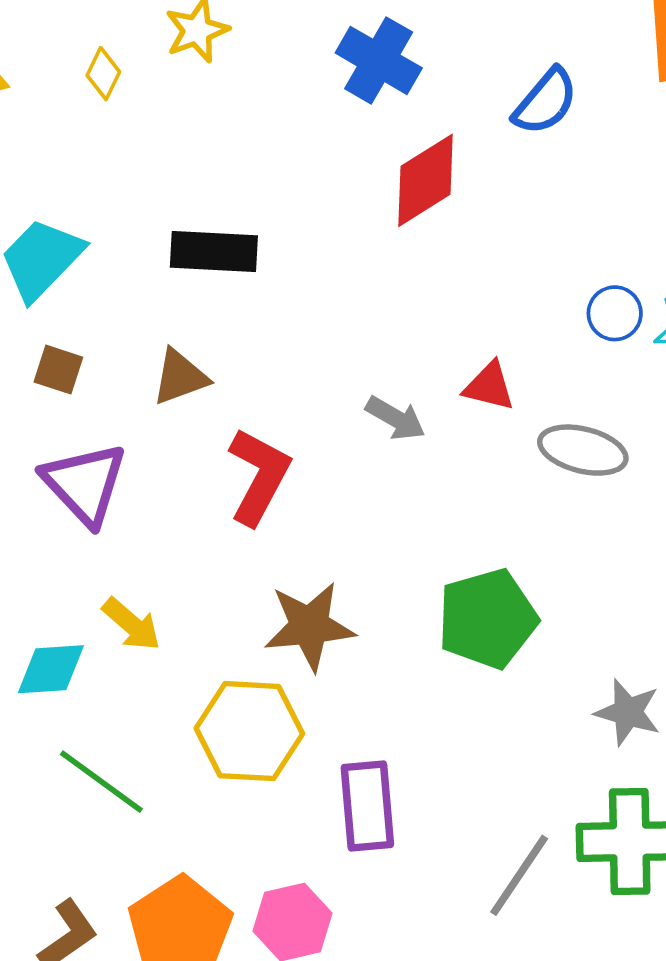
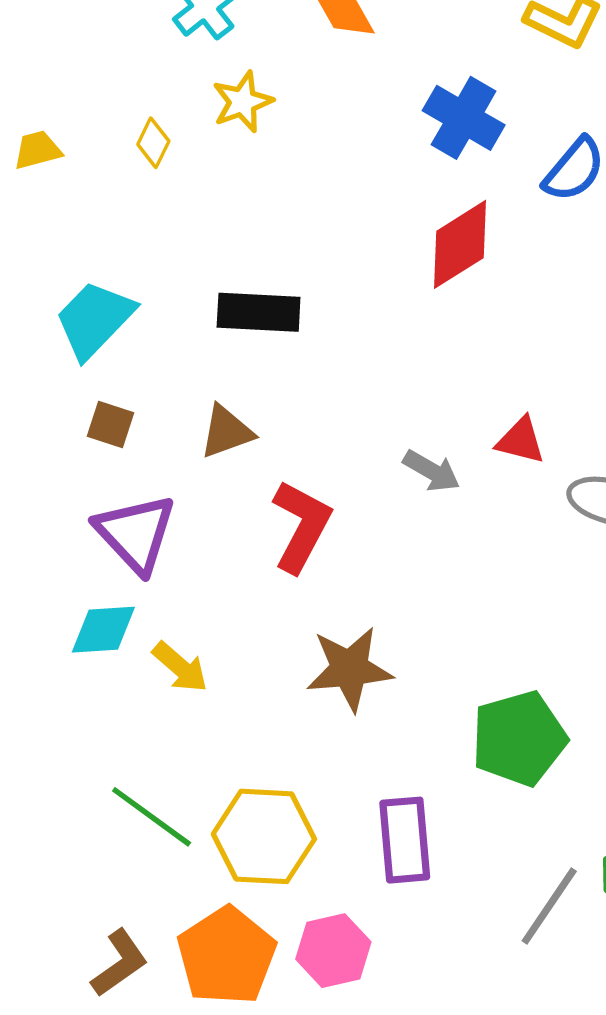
blue cross: (379, 60) -> (464, 118), moved
green pentagon: (487, 619) -> (519, 738), moved
cyan diamond: (51, 669) -> (103, 630), moved
yellow hexagon: (249, 731) -> (264, 836), moved

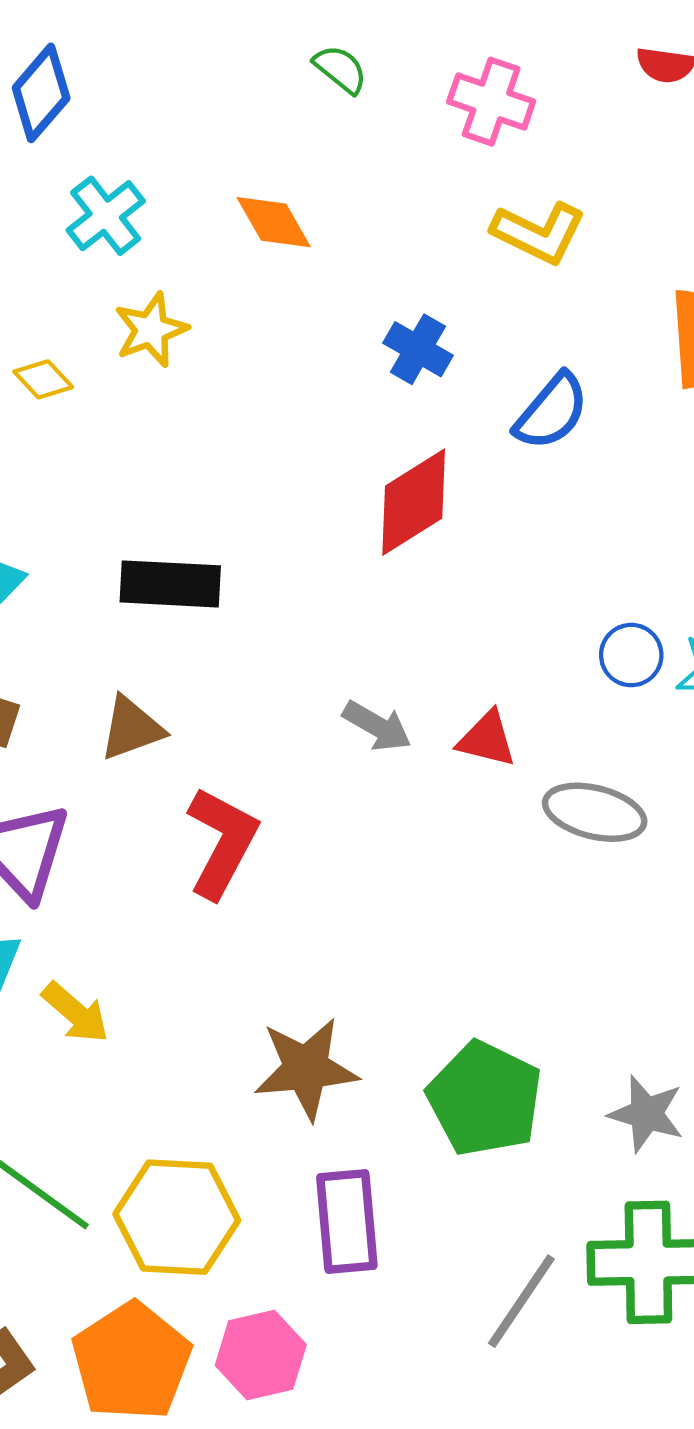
blue cross: (464, 118) -> (418, 349), size x0.7
yellow diamond: (153, 143) -> (43, 379), turned -69
gray arrow: (432, 471) -> (377, 726), moved
brown star: (349, 669) -> (306, 1069), moved
green pentagon: (519, 738) -> (485, 1099), turned -30

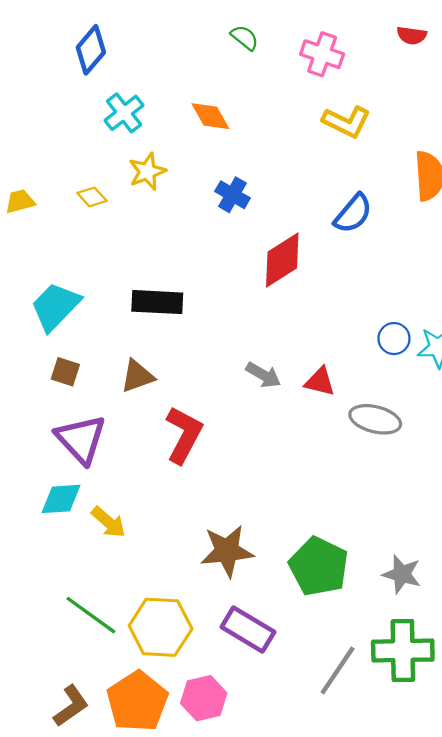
blue cross: (418, 349) -> (232, 195), moved
purple rectangle: (347, 1221) -> (248, 629), turned -54

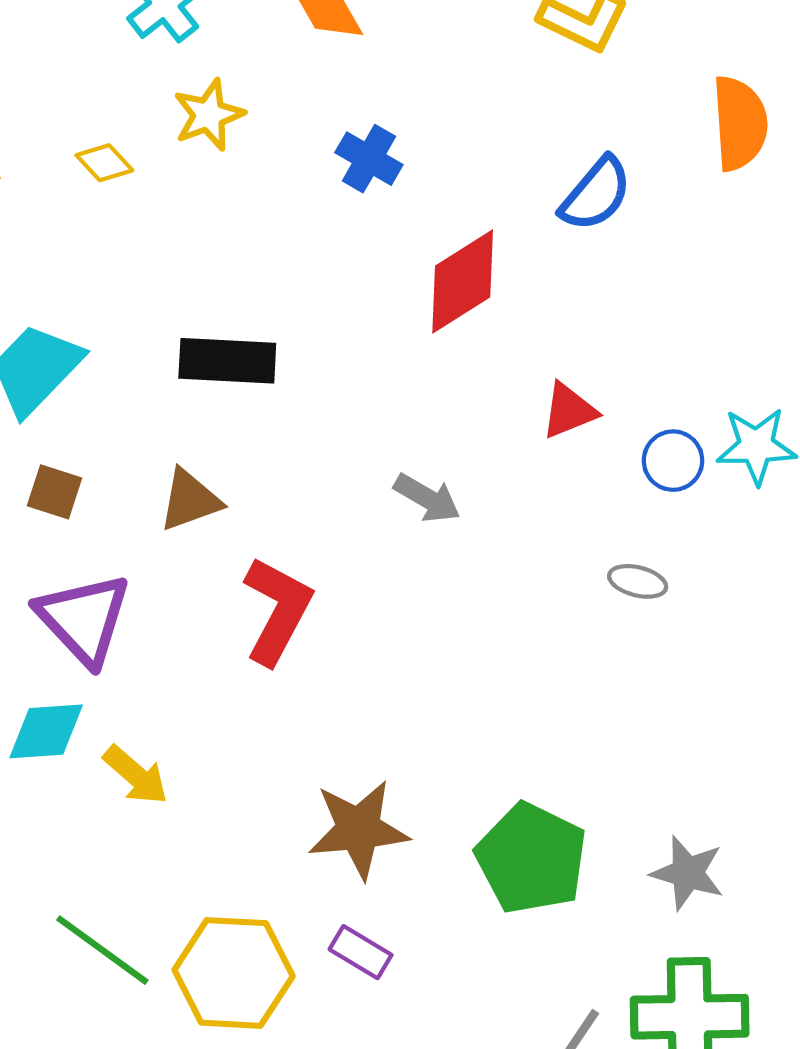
blue circle: (394, 339) -> (673, 461), moved
red triangle: (320, 382) -> (569, 411), moved, turned -36
gray ellipse: (375, 419) -> (638, 581), size x0.6
purple rectangle: (248, 629) -> (361, 952), moved, size x0.6

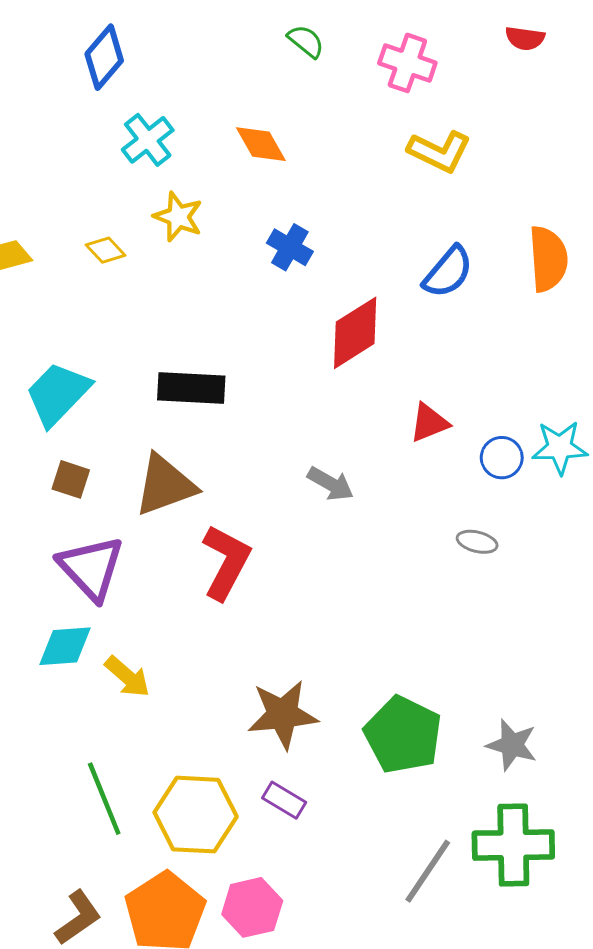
yellow star: (209, 115) -> (178, 217), turned -30
orange semicircle: (740, 123) -> (548, 259), moved
brown triangle: (190, 500) -> (165, 485), size x1.4
green line: (102, 950) -> (104, 799), turned 32

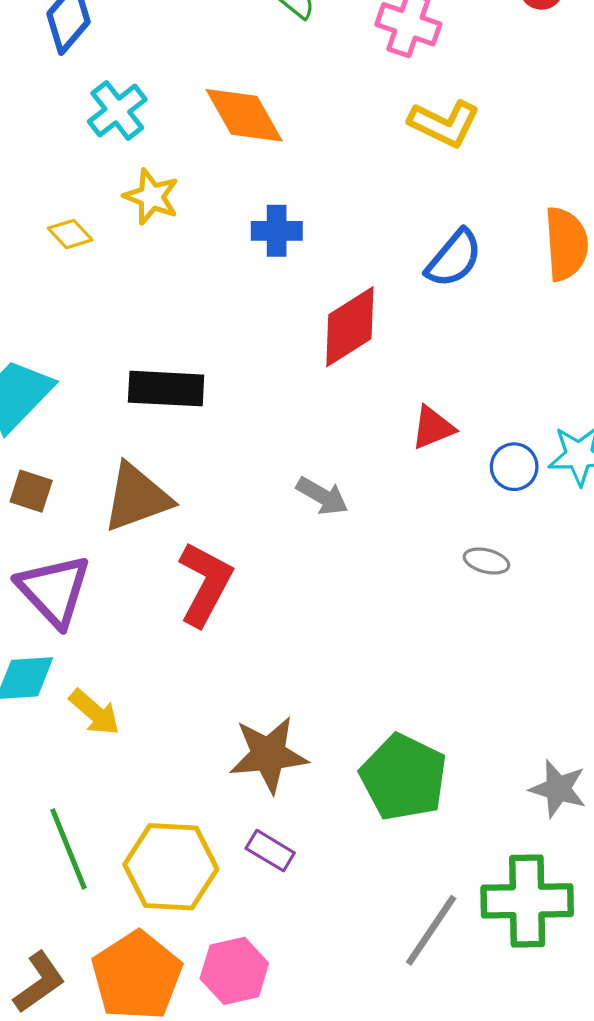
orange diamond: (261, 144) -> (244, 115), size x1.4
blue cross: (290, 247) -> (277, 231), turned -30
gray star: (512, 745) -> (558, 789), moved

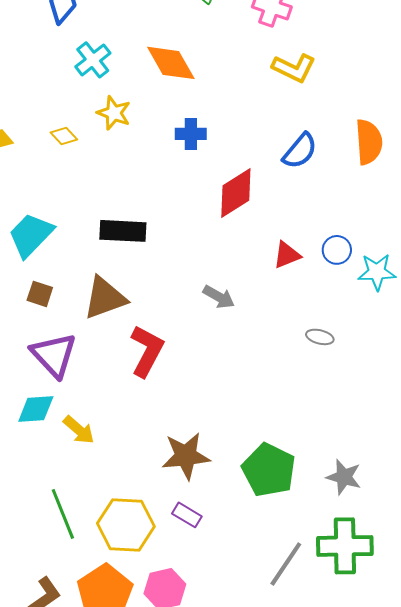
blue circle: (514, 467) -> (337, 250), moved
gray star: (558, 789) -> (344, 477), moved

